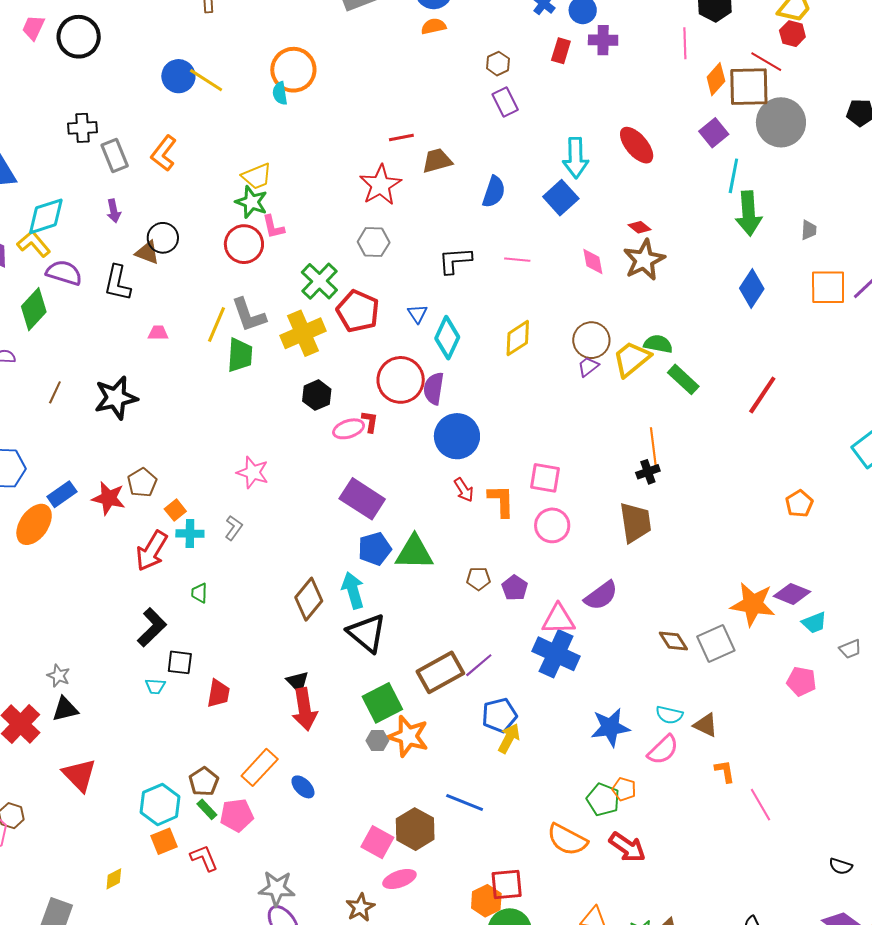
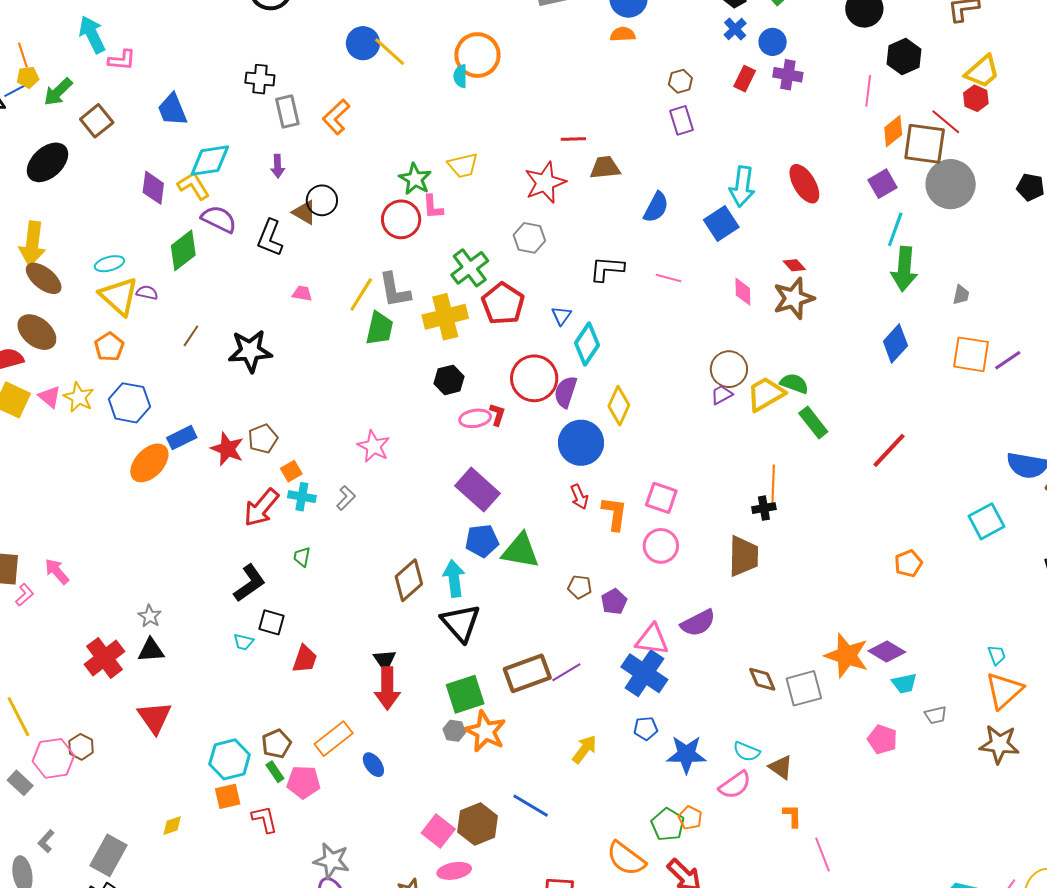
yellow trapezoid: (257, 176) -> (463, 165), moved
yellow diamond: (518, 338) -> (619, 406), moved, turned -42
blue pentagon: (499, 715) -> (646, 728), moved, size x0.7

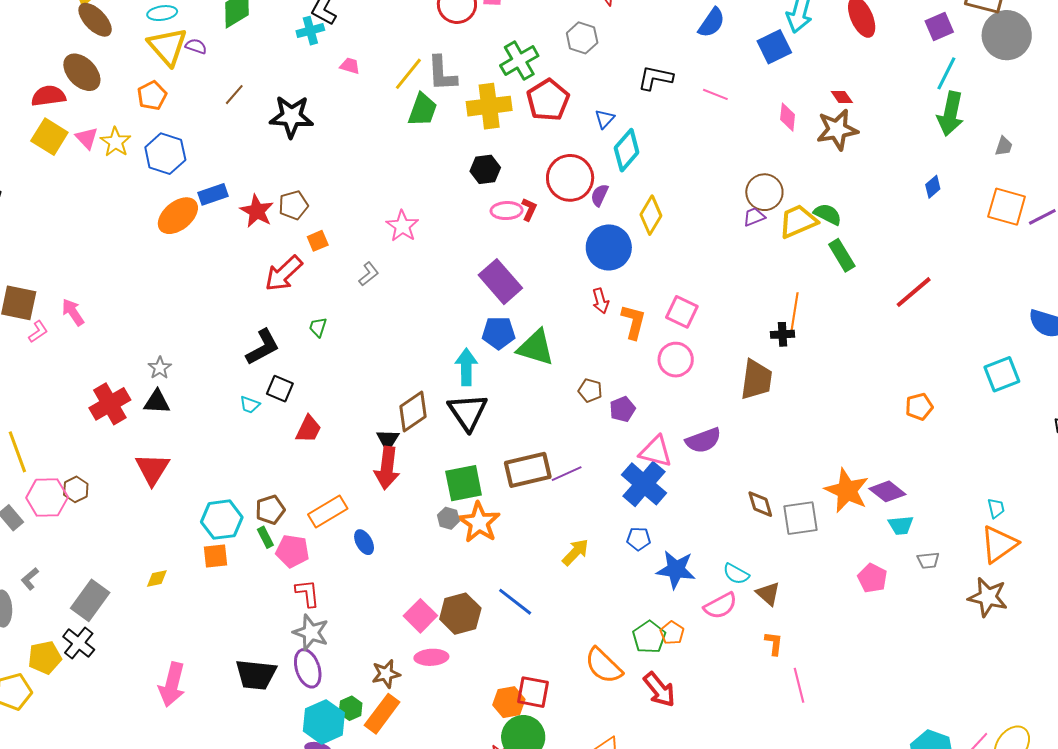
blue diamond: (895, 344) -> (933, 187), size x0.6
purple semicircle: (566, 392) -> (600, 195), size x0.7
cyan cross: (302, 497) -> (310, 31), moved, turned -32
brown diamond: (409, 580) -> (413, 412), moved
red L-shape: (265, 819) -> (308, 593), moved

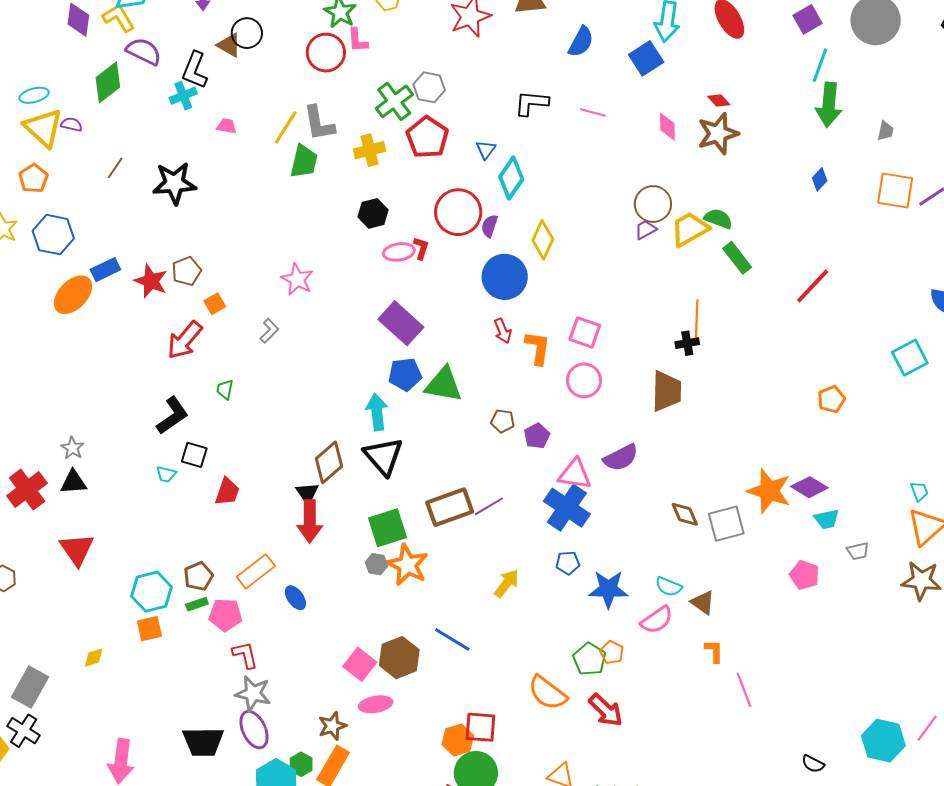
gray hexagon: (582, 38) -> (429, 87), moved
yellow cross: (489, 106) -> (370, 150), size x0.7
green rectangle: (265, 537) -> (197, 604), turned -75

